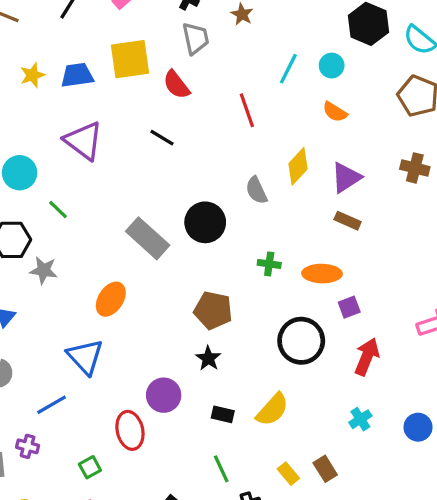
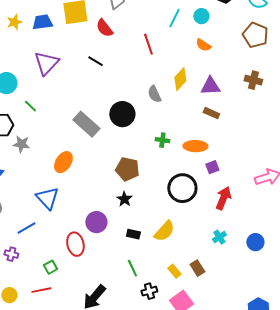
purple triangle: (84, 141) -> (46, 63), turned 36
purple triangle: (346, 178) -> (210, 86), turned 30

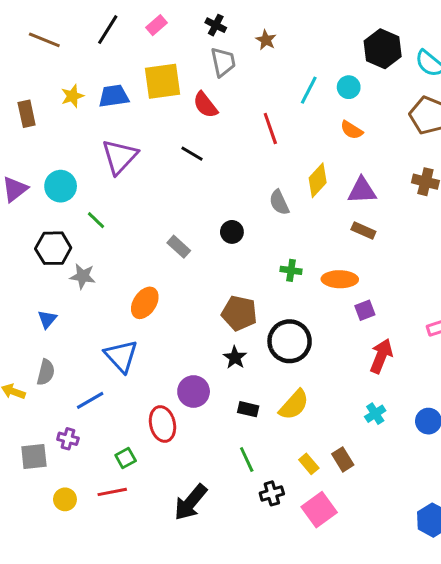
black circle: (122, 114) -> (232, 232), size x0.6
gray rectangle: (86, 124) -> (179, 247), size x0.6
black circle: (182, 188) -> (290, 341), moved

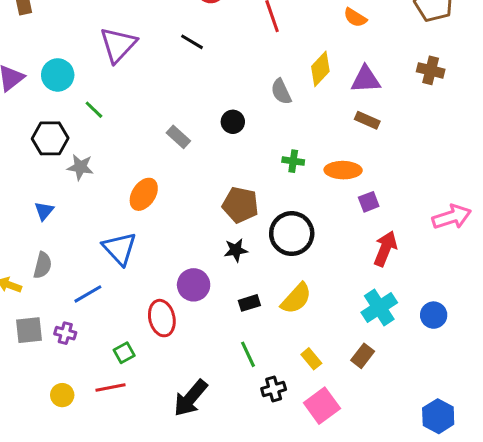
black star: (235, 358) -> (236, 250), turned 30
black rectangle: (248, 409) -> (249, 303), turned -30
cyan cross: (375, 414) -> (379, 307), size x1.6
gray square: (34, 457) -> (29, 330), moved
brown rectangle: (343, 459) -> (363, 356), moved, turned 70

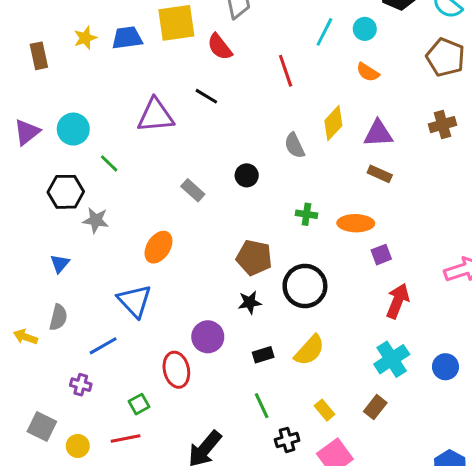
purple triangle: (118, 45) -> (155, 116), moved, turned 42
brown cross: (431, 70) -> (442, 125), turned -30
gray square: (29, 330) -> (42, 427), moved, turned 32

